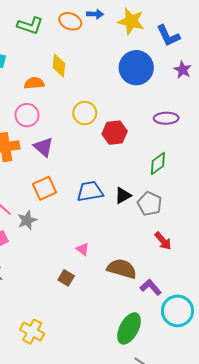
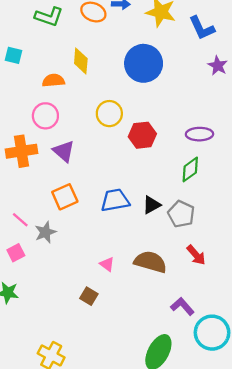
blue circle: (136, 68) -> (144, 63), moved
purple ellipse: (166, 118) -> (199, 134), moved
brown semicircle: (122, 269) -> (150, 262), moved

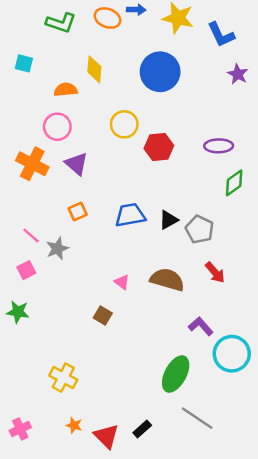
orange cross: (21, 151) -> (32, 164), turned 36
green diamond: (190, 169) -> (234, 183), moved
orange square: (65, 197) -> (78, 212), size x0.7

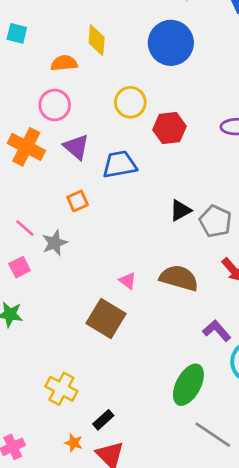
blue trapezoid: (130, 215) -> (120, 164), moved
brown square: (103, 315) -> (106, 318), size x1.8
black rectangle: (142, 429) -> (103, 420), moved

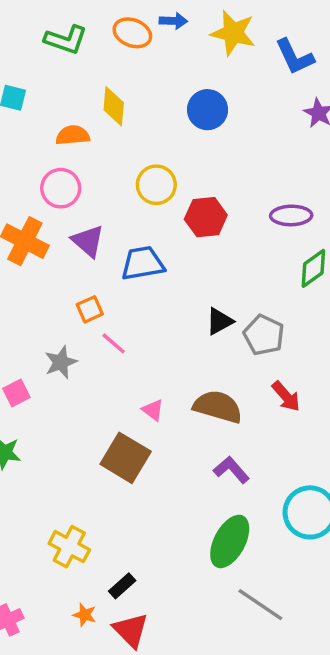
blue circle: (171, 43) -> (208, 110), size x0.7
pink line: (25, 228) -> (114, 343), moved
purple L-shape: (217, 331) -> (231, 470), moved

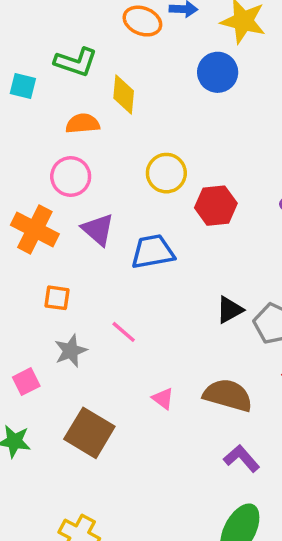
green L-shape: (66, 40) -> (76, 62), moved
blue circle: (208, 110) -> (218, 72), moved
orange square: (90, 309) -> (57, 298), moved, turned 32
brown square: (126, 458) -> (89, 433), moved

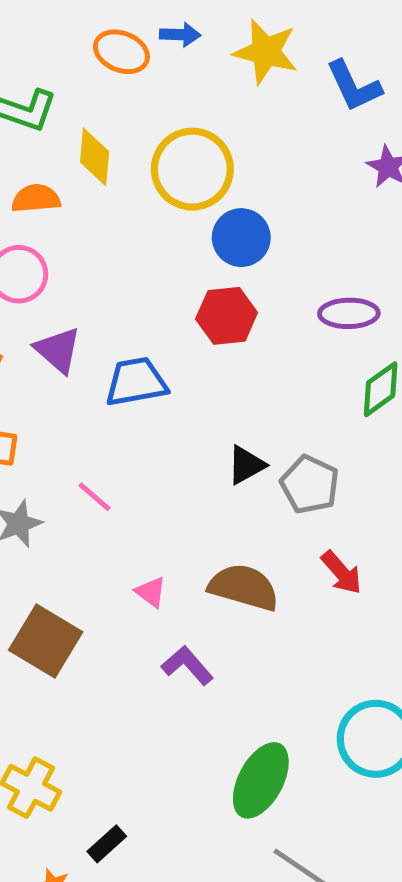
blue circle: (218, 72) -> (241, 238), moved
yellow circle: (166, 173) -> (192, 169), moved, size x1.4
purple L-shape: (242, 458) -> (187, 665), moved

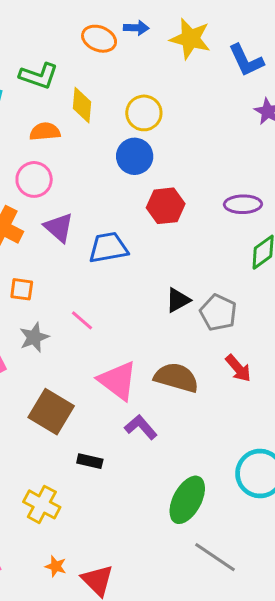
yellow circle: (192, 169) -> (144, 113), size x0.7
blue circle: (241, 238) -> (135, 156), moved
pink triangle: (151, 592) -> (118, 381), size x2.0
black rectangle: (107, 844) -> (90, 461), moved, turned 55

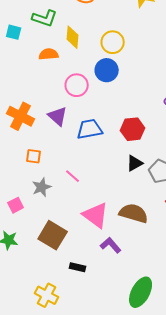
pink circle: (34, 179) -> (77, 85), moved
red hexagon: (166, 206) -> (133, 129), moved

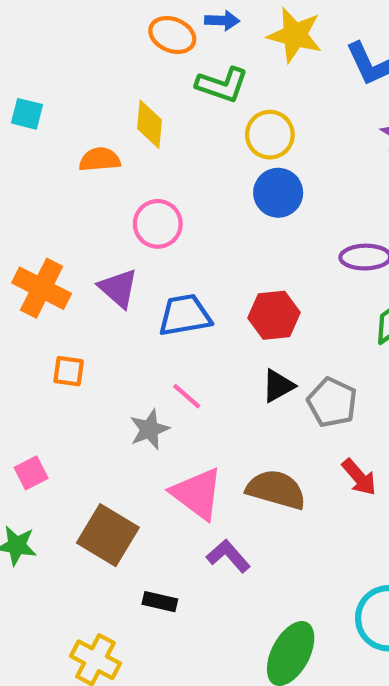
green L-shape: (45, 18) -> (222, 85), moved
yellow circle: (113, 42) -> (270, 135), moved
blue circle: (107, 70) -> (278, 193), moved
pink line: (73, 176) -> (187, 396), moved
gray star: (42, 187) -> (149, 429), moved

